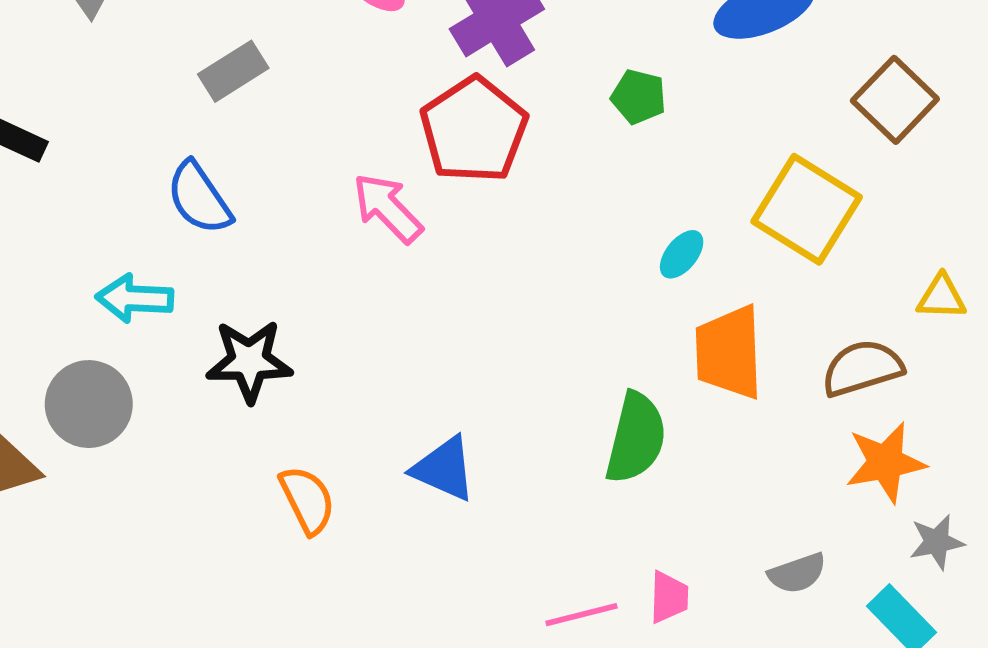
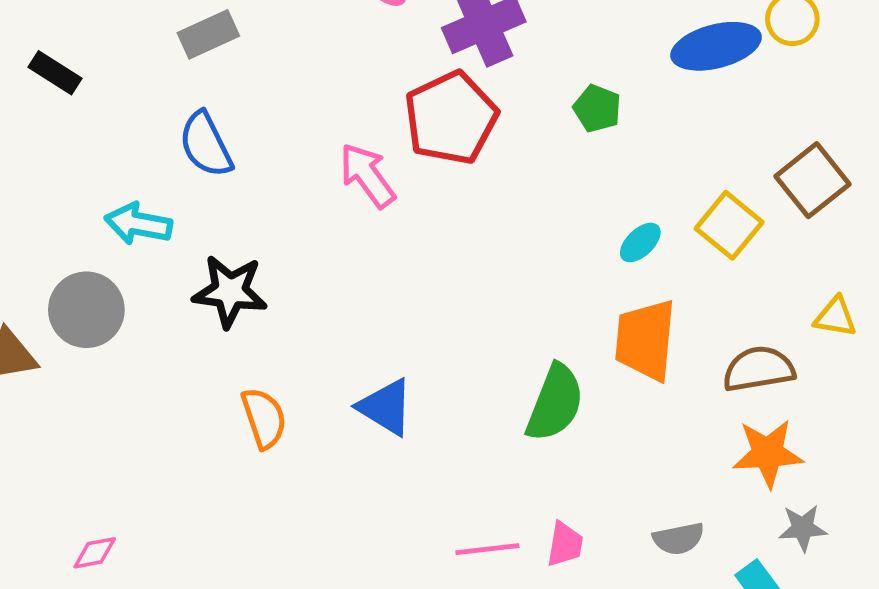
gray rectangle: (233, 71) -> (208, 34), moved
brown square: (895, 100) -> (813, 180), moved
yellow square: (807, 209) -> (729, 225), size x0.7
cyan ellipse: (682, 254) -> (640, 243), moved

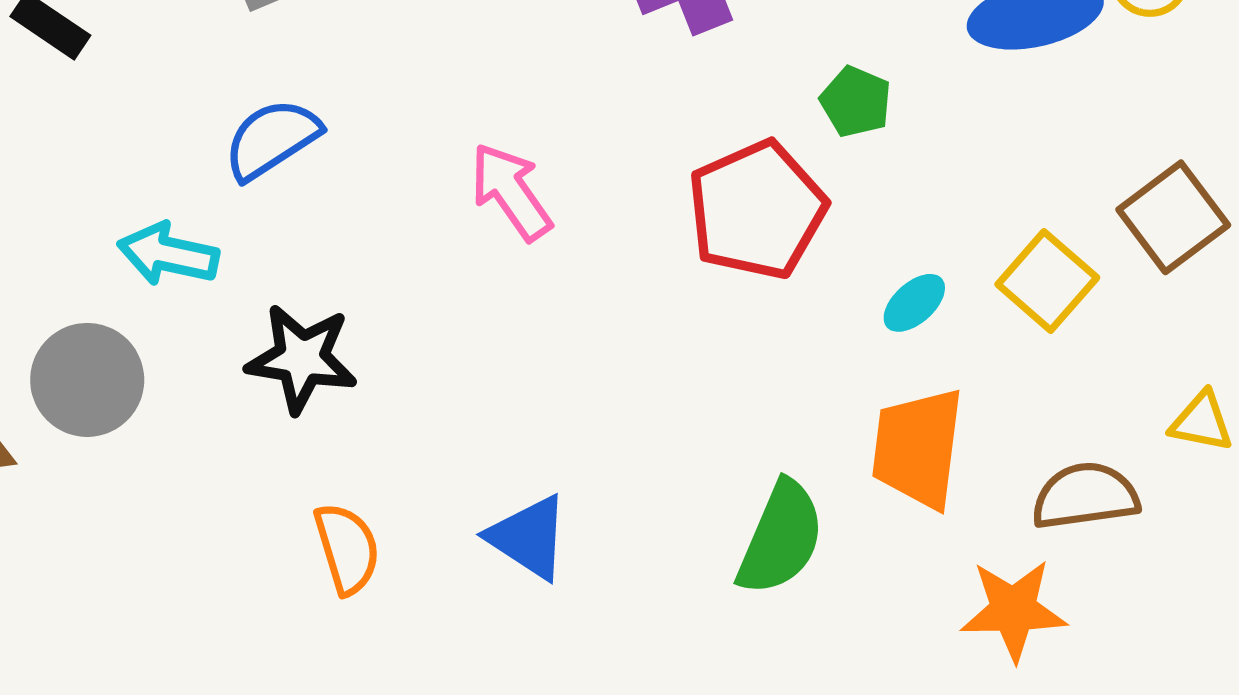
red pentagon: (451, 118) -> (757, 210), moved
blue semicircle: (206, 145) -> (272, 139), turned 82
orange star: (768, 453) -> (1013, 610), moved

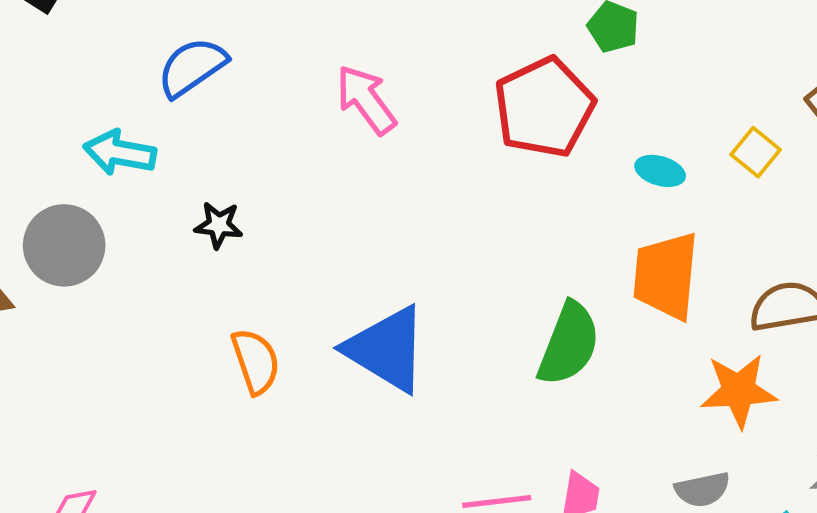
yellow square: (1047, 281) -> (756, 152), size x0.7
cyan ellipse: (914, 303) -> (660, 171), turned 60
black star: (302, 359) -> (219, 225), size x0.6
blue triangle: (529, 537) -> (387, 349), size x1.4

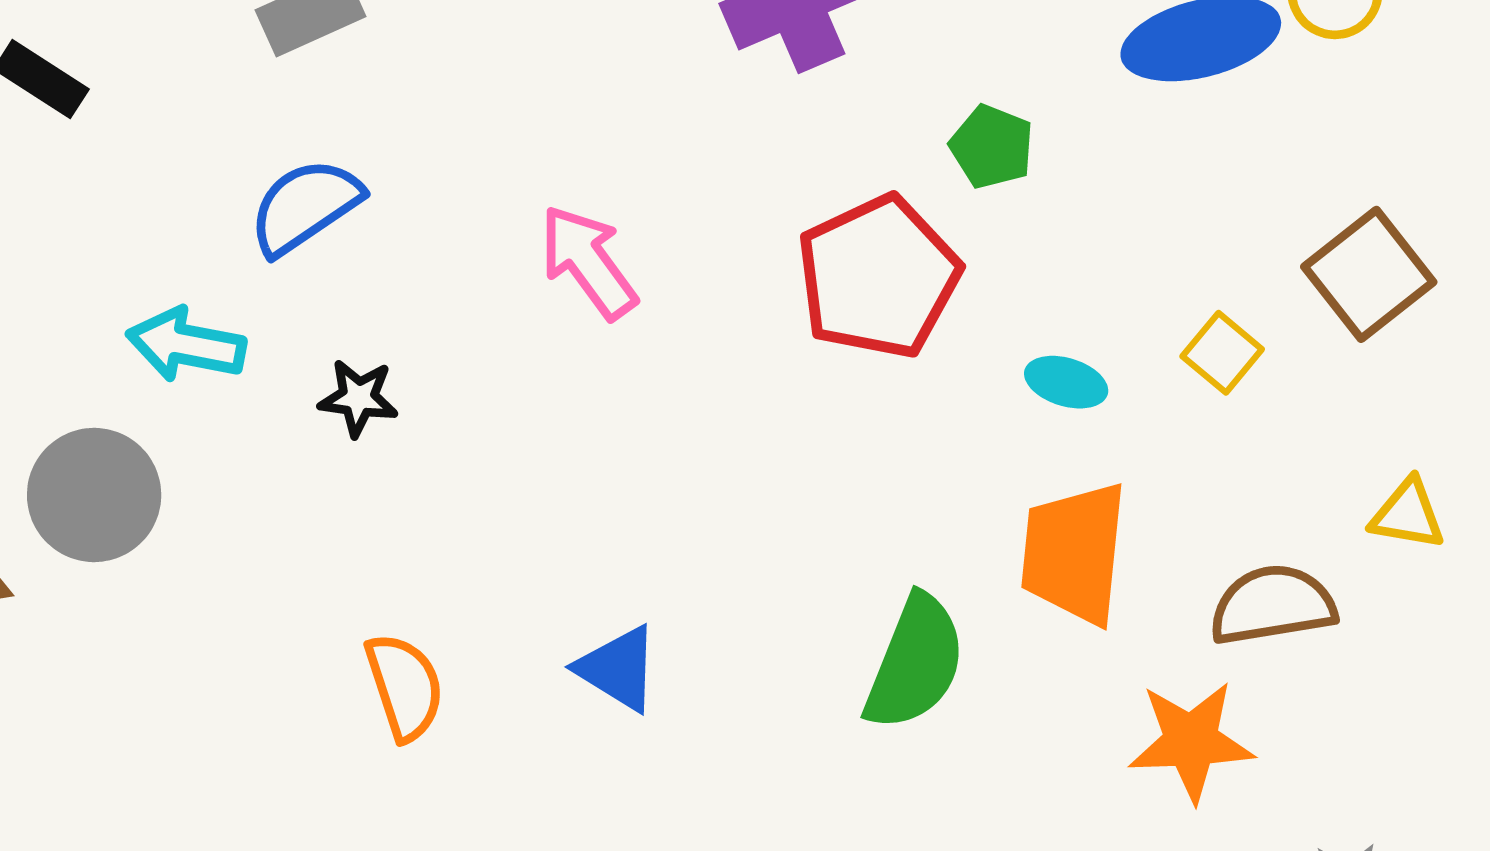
black star: (219, 225) -> (358, 398), moved
blue triangle: (387, 349) -> (618, 669), size x0.6

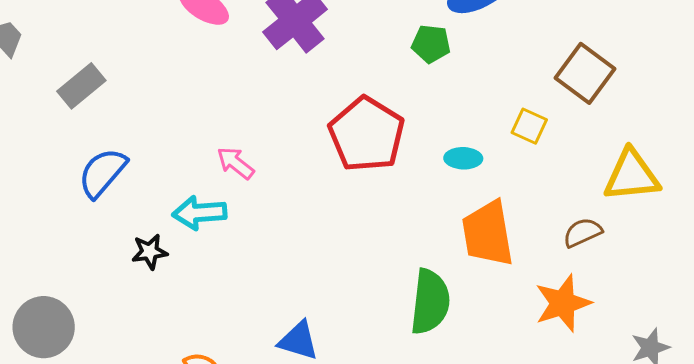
green pentagon: (992, 147) -> (431, 44), moved
pink arrow: (588, 262) -> (235, 163), size x0.7
cyan arrow: (186, 345) -> (199, 213), moved
yellow triangle: (1408, 514) -> (632, 176), size x1.6
brown semicircle: (1273, 605) -> (583, 232), size x0.7

